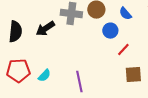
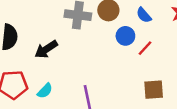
black arrow: (45, 29) -> (46, 49), moved
red line: (123, 50) -> (145, 48), moved

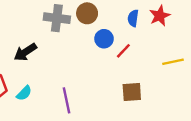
blue semicircle: (144, 15) -> (133, 18), moved, turned 49

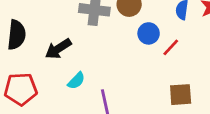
cyan semicircle: (24, 93) -> (76, 81), moved

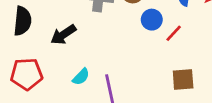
cyan semicircle: (76, 81) -> (81, 77), moved

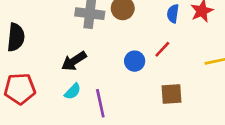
blue circle: (152, 20) -> (135, 61), moved
black arrow: (63, 35) -> (74, 61), moved

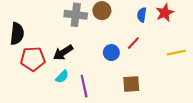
red pentagon: (20, 89) -> (33, 59), moved
brown square: (172, 94) -> (131, 84), moved

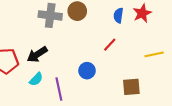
blue circle: (111, 53) -> (87, 71), moved
brown square: (131, 84) -> (131, 87), moved

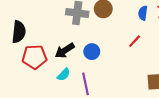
blue circle: (87, 71) -> (92, 52), moved

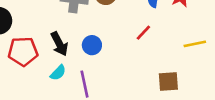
black arrow: (65, 51) -> (59, 44), turned -84

